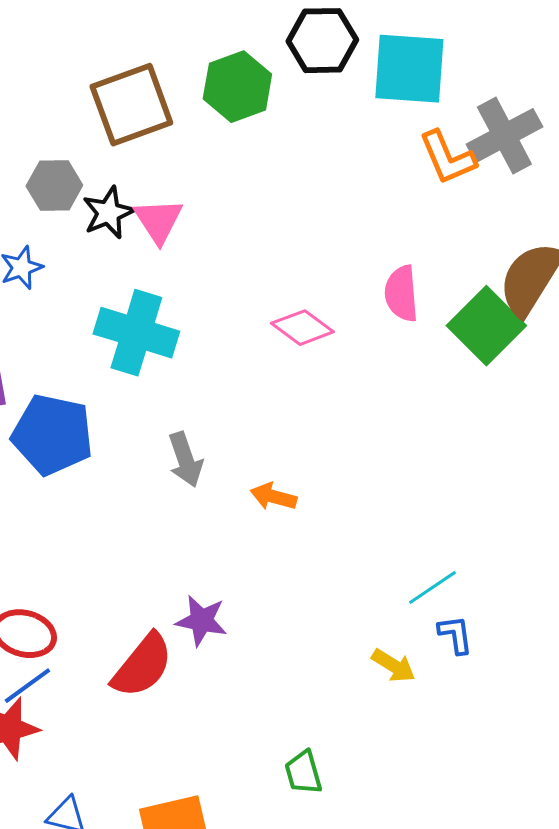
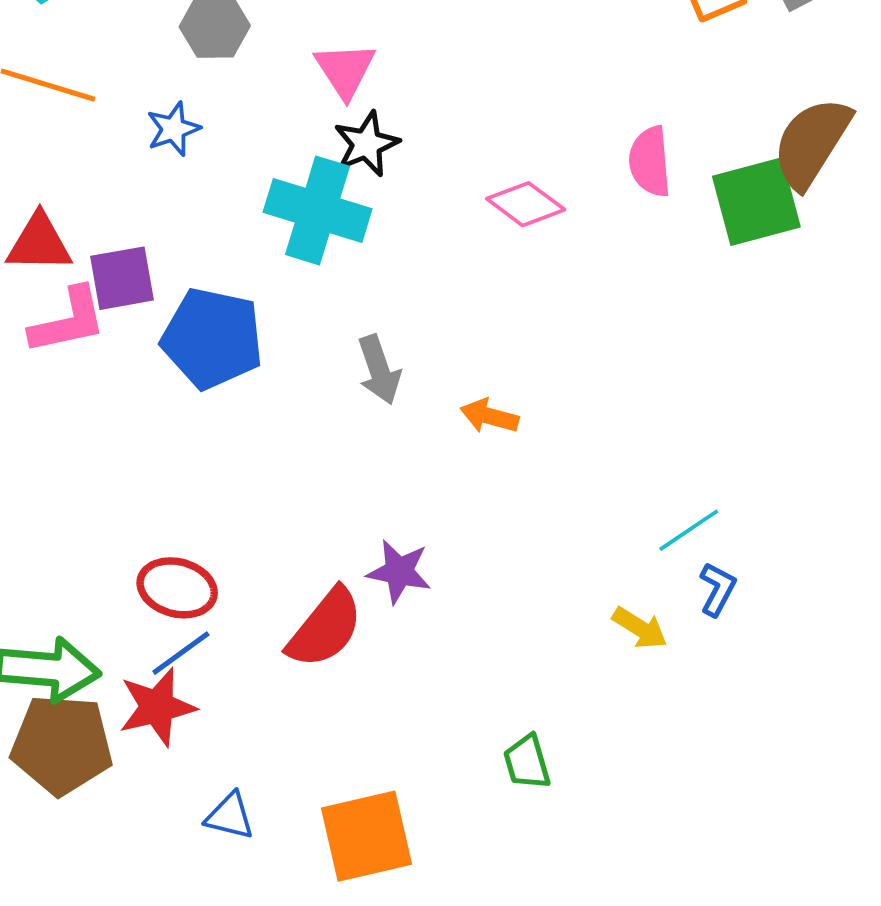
black star: (108, 213) -> (366, 144), moved
green square: (486, 326) -> (756, 202), turned 30
blue L-shape: (455, 635) -> (718, 589), turned 36

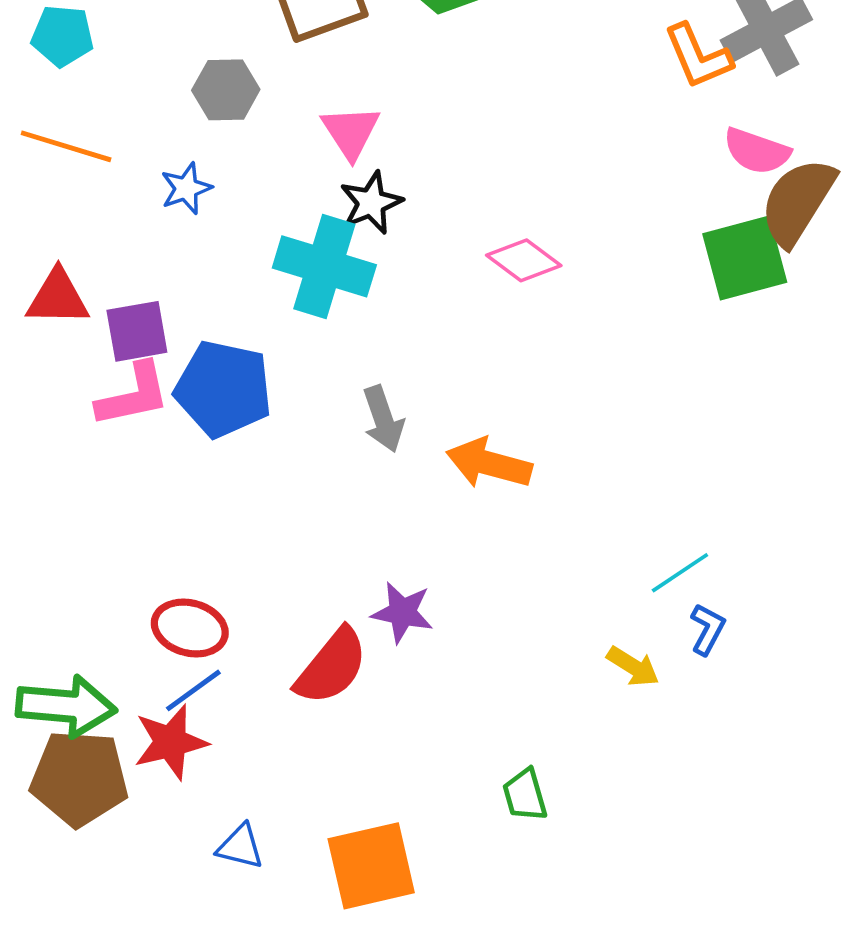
pink semicircle: (650, 162) -> (757, 151), moved, turned -66
pink L-shape: (68, 321) -> (133, 395), moved
orange arrow: (489, 416) -> (489, 463), size x1.5

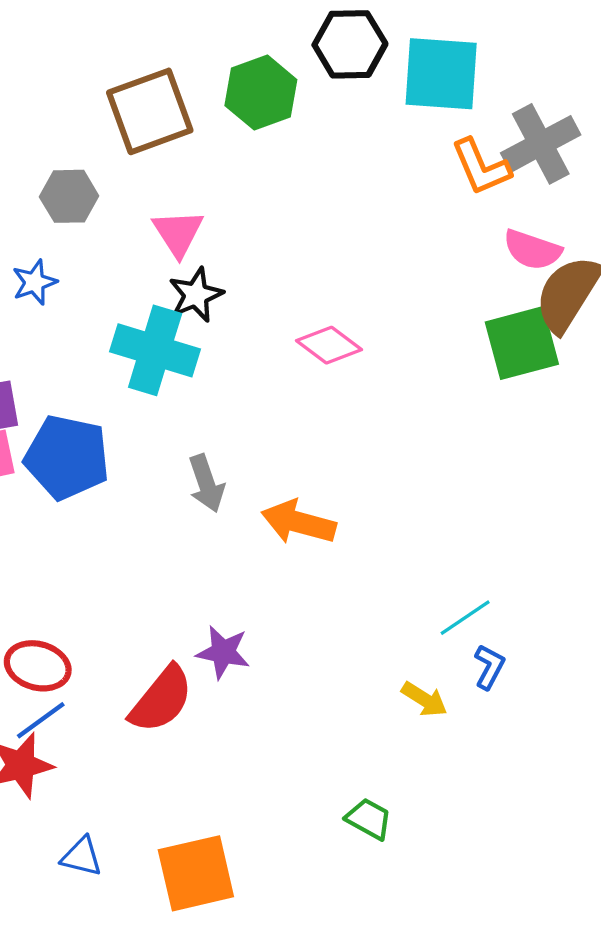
green trapezoid: (525, 795) -> (369, 819), moved, turned 135

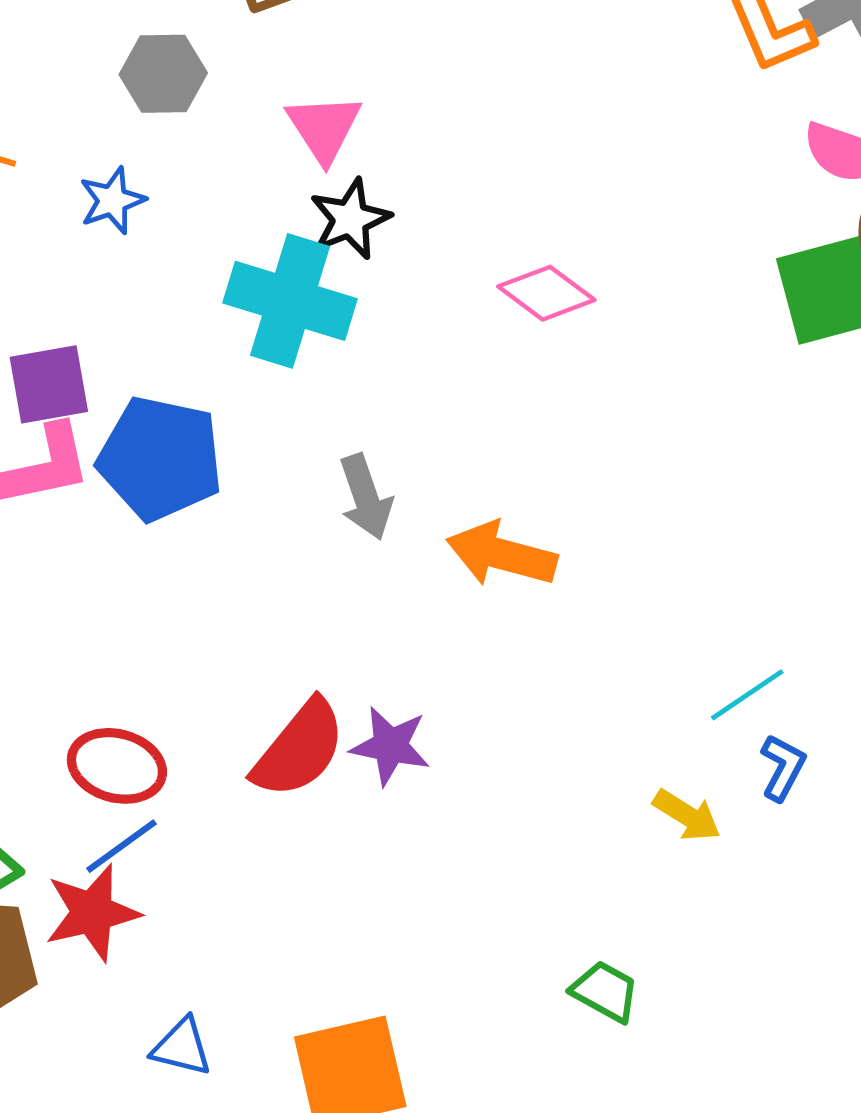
red semicircle: (161, 699) -> (299, 749), moved

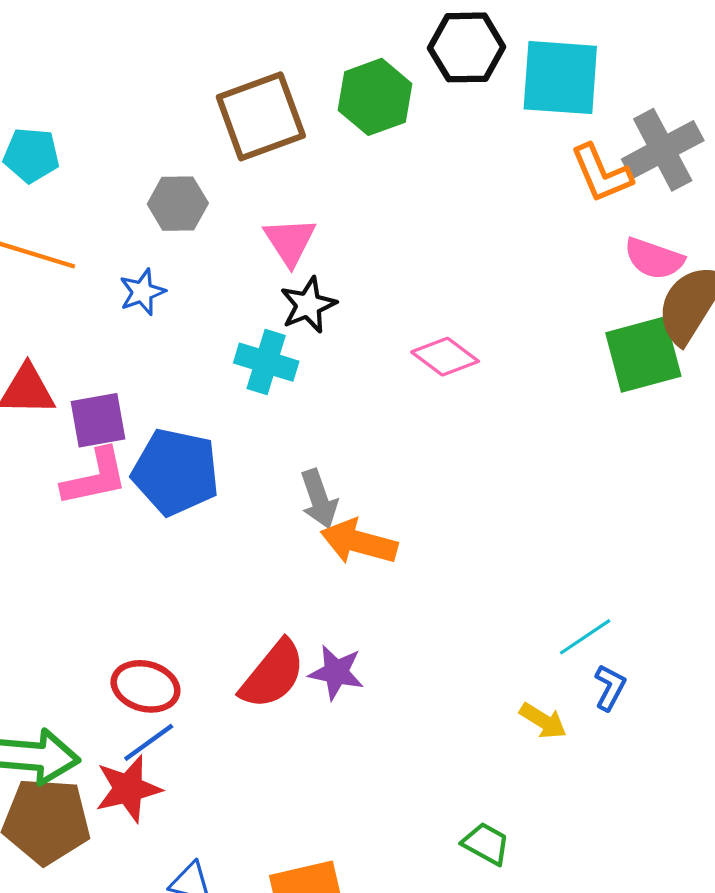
cyan cross: (290, 301) -> (266, 362), size x0.7
orange arrow: (502, 554) -> (359, 542), moved

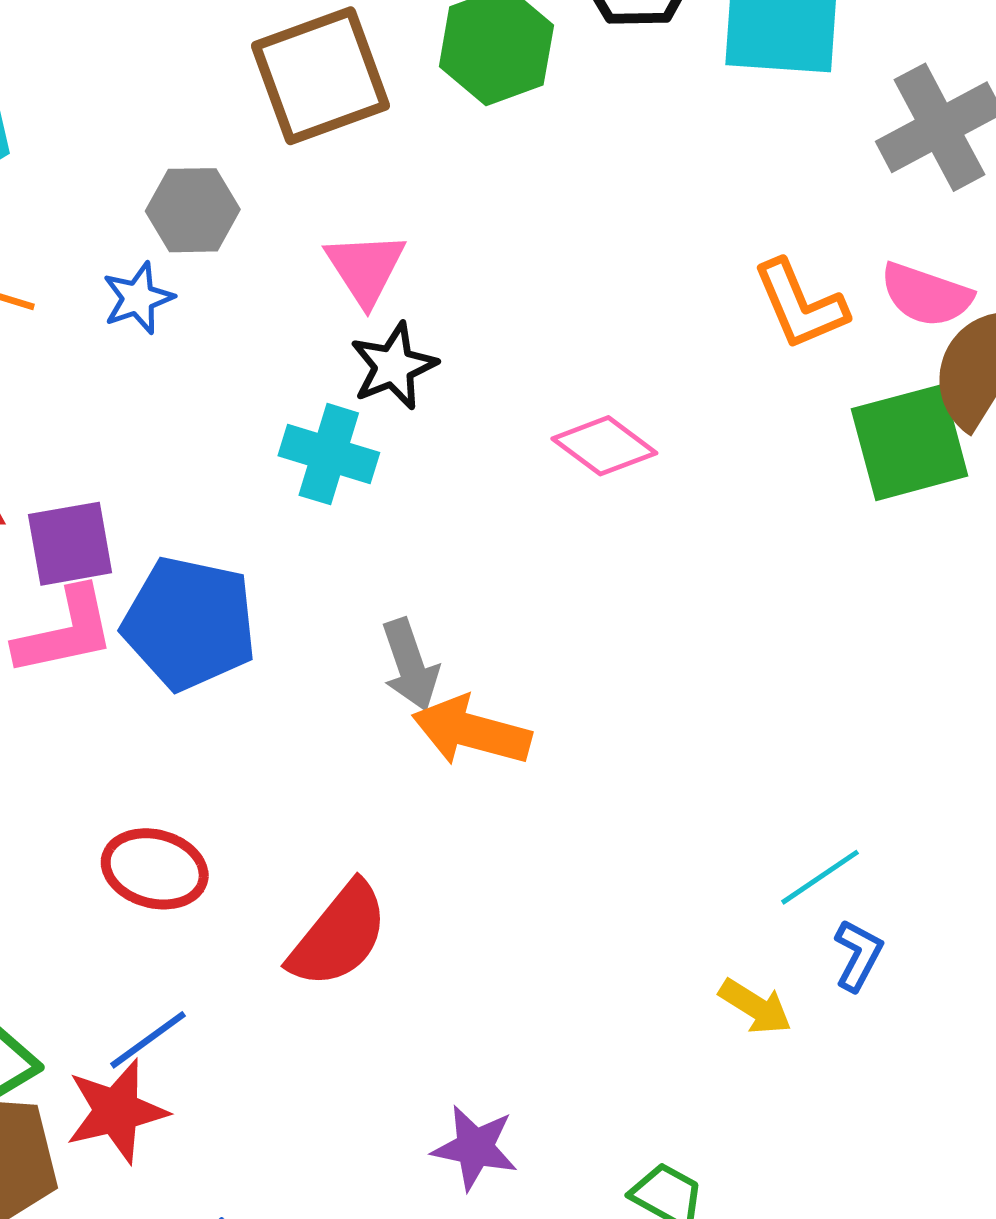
orange L-shape: (601, 173) -> (800, 305), moved
blue star: (142, 292) -> (138, 298), moved
purple star: (336, 672) -> (475, 1148), moved
red ellipse: (145, 686) -> (155, 869), moved

